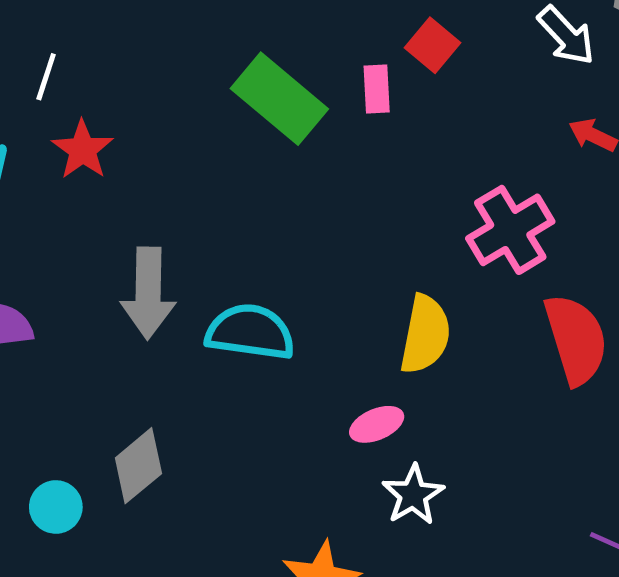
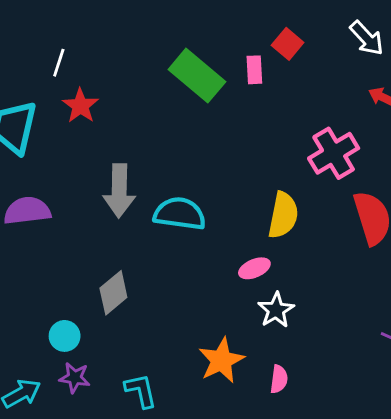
cyan circle: (56, 507) -> (65, 336), moved

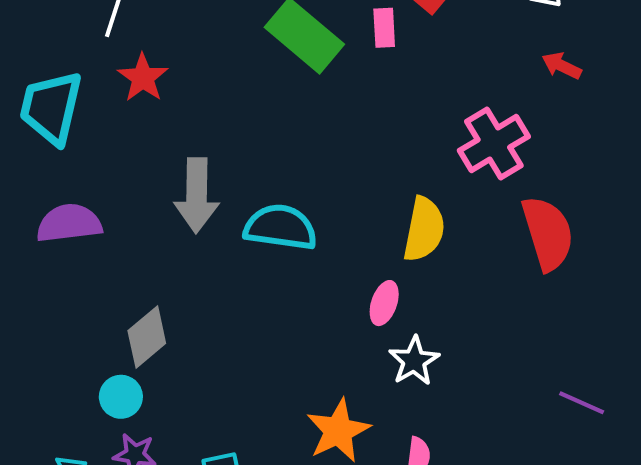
pink ellipse: (254, 268) -> (384, 303), turned -48
gray diamond: (113, 293) -> (147, 337), moved

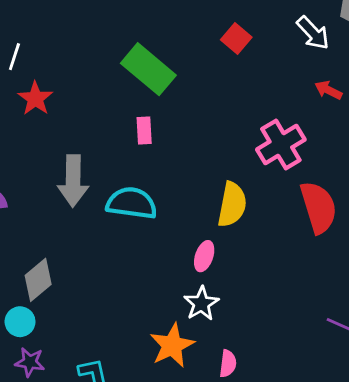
pink rectangle: (384, 28) -> (144, 131), moved
white star: (414, 361) -> (201, 304), moved

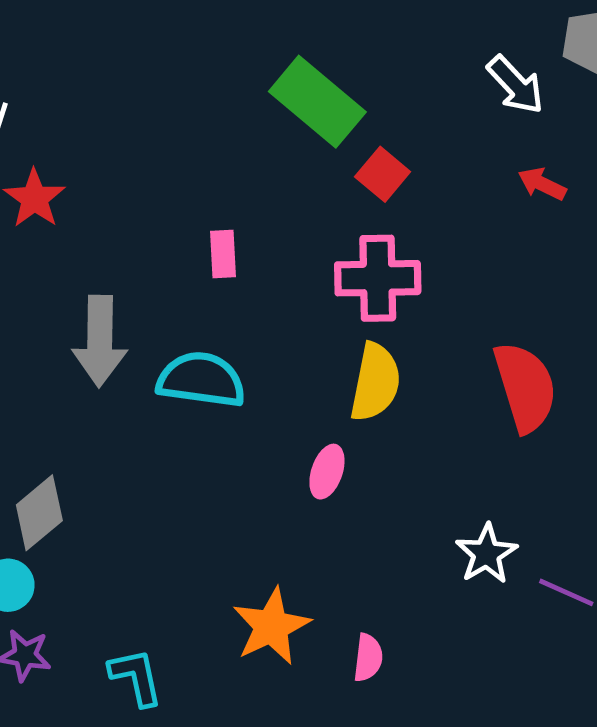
red square: (236, 39) -> (383, 174), moved
green rectangle: (148, 69) -> (317, 102), moved
pink cross: (281, 145) -> (378, 278), moved, turned 30
white star: (201, 304) -> (486, 554), moved

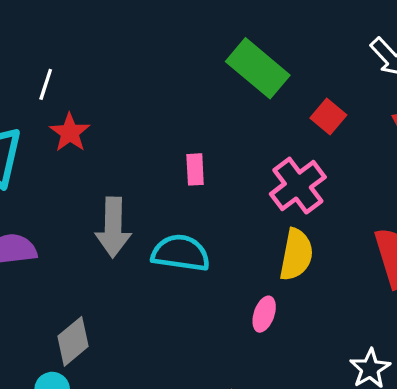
red square: (383, 174) -> (328, 116), moved
pink cross: (378, 278) -> (298, 186), turned -36

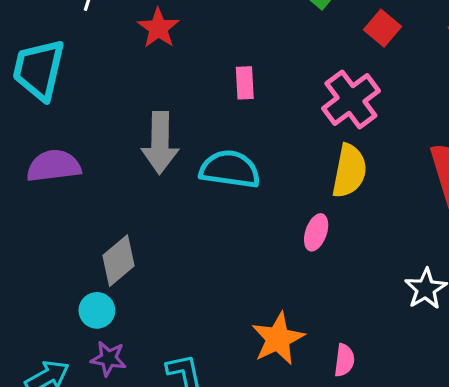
red star: (70, 133) -> (158, 28), moved

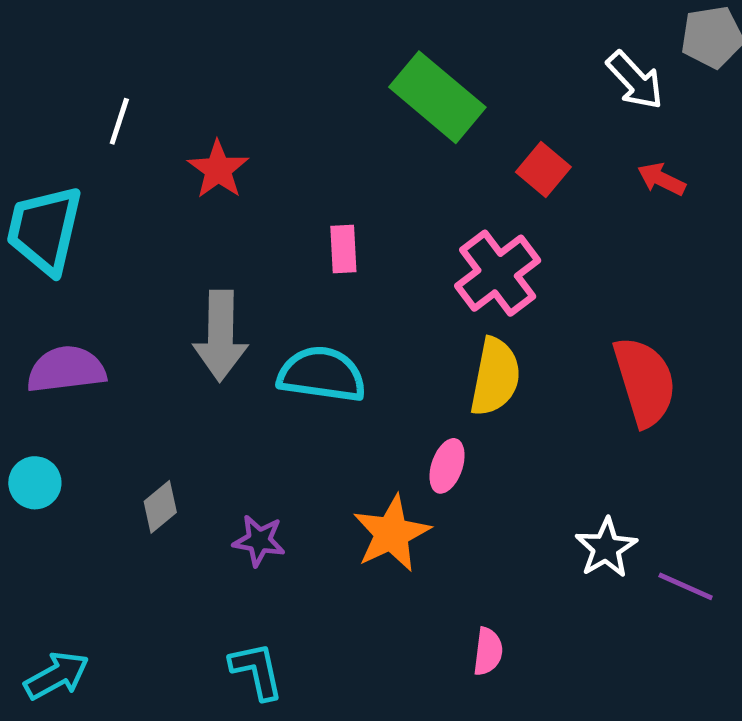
gray diamond: (118, 261) -> (160, 507), size x0.7
cyan circle: (97, 310) -> (35, 483), moved
orange star: (278, 339) -> (392, 533), moved
purple star: (109, 359) -> (259, 541), moved

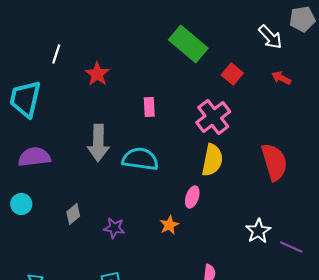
orange star: (392, 533) -> (169, 225), size x0.6

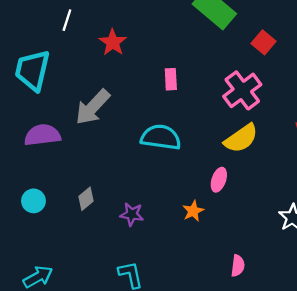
gray arrow: (98, 143) -> (93, 107), moved, turned 42
yellow semicircle: (212, 160) -> (241, 138), turned 44
cyan circle: (21, 204) -> (33, 201), moved

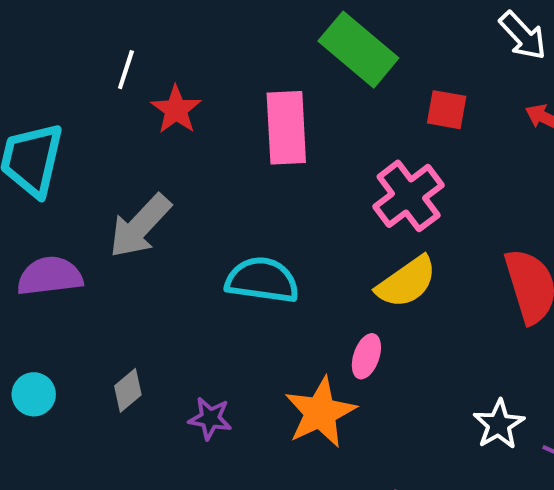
white line: (67, 20) -> (126, 70), moved
red square: (263, 42) -> (447, 110), turned -30
pink rectangle: (171, 79) -> (286, 128), moved, size x1.8
orange star: (193, 211) -> (320, 412), size x1.8

